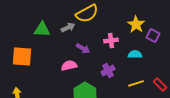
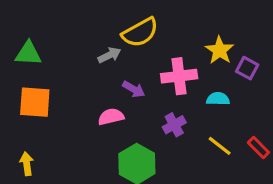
green triangle: (42, 29) -> (28, 53), moved
pink cross: (111, 40) -> (179, 76), size x1.5
yellow line: (136, 83) -> (220, 146), turned 56

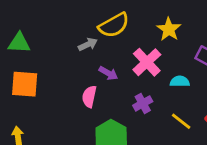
yellow star: (220, 50) -> (169, 29), moved
pink cross: (179, 76) -> (147, 62), turned -36
pink semicircle: (111, 117) -> (89, 97), turned -65

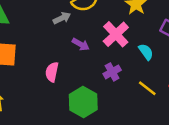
cyan semicircle: (180, 81) -> (146, 52), turned 54
pink semicircle: (89, 97) -> (52, 72), moved

